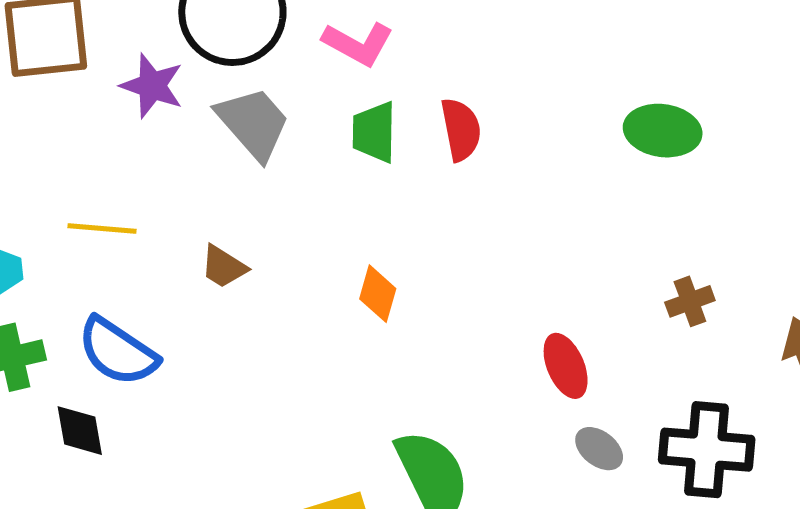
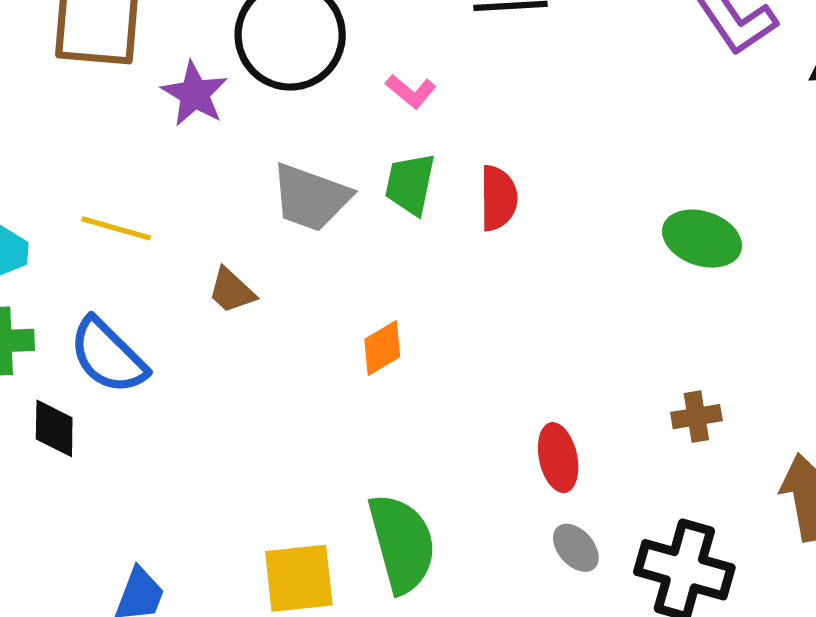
pink L-shape: (358, 44) -> (411, 91), size x0.7
gray trapezoid: (253, 123) -> (311, 197), moved, turned 140
orange diamond: (378, 294) -> (382, 348), turned 32

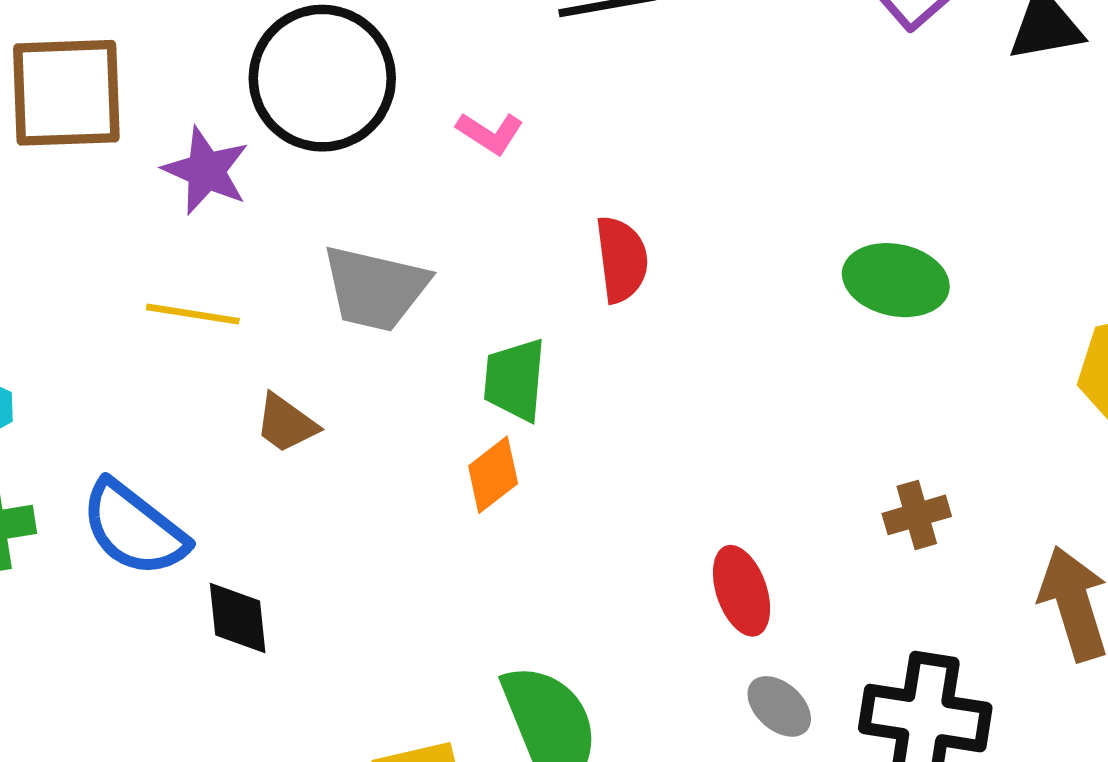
green trapezoid: (410, 184) -> (515, 380), moved
yellow line: (116, 228) -> (193, 314), moved
black diamond: (54, 428) -> (238, 618), moved

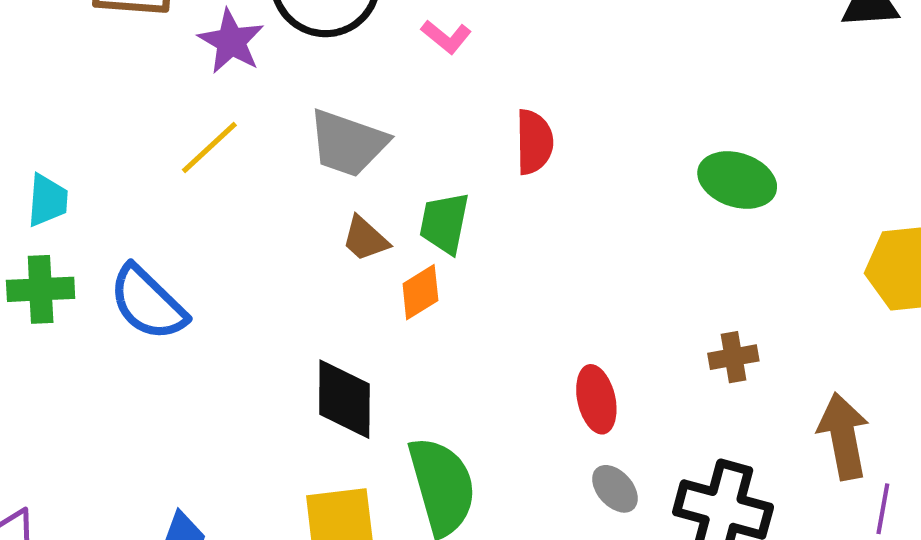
yellow line: (193, 314) -> (209, 147), turned -58
brown trapezoid: (286, 423) -> (365, 239), moved
black diamond: (238, 618) -> (344, 399), moved, size x1.4

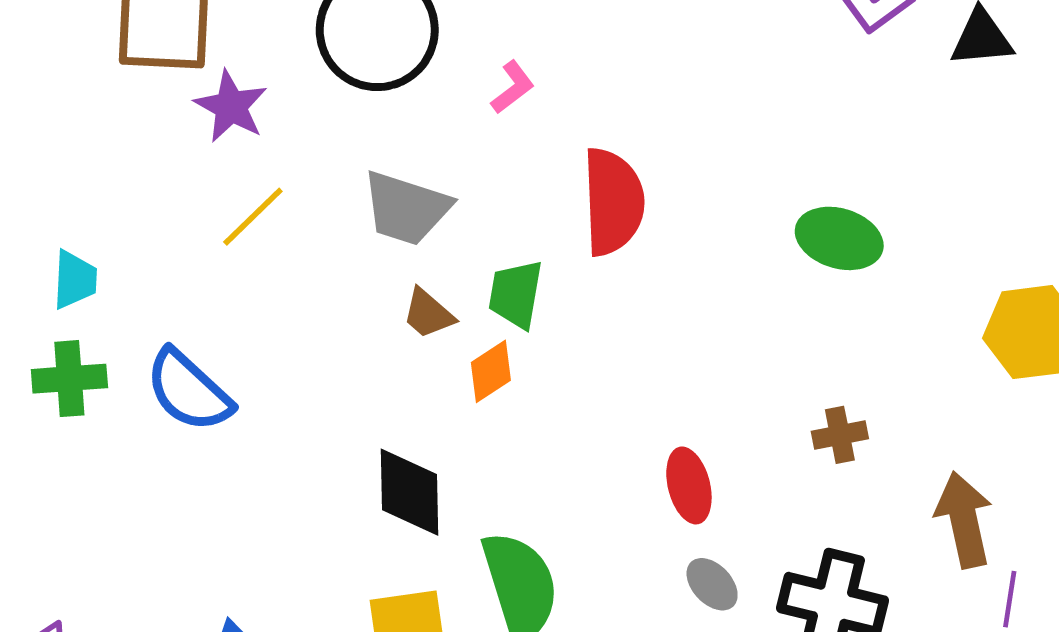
pink L-shape: (446, 37) -> (513, 87), turned -75
purple star: (231, 41) -> (231, 106), moved
red semicircle: (534, 142) -> (613, 202), size x1.5

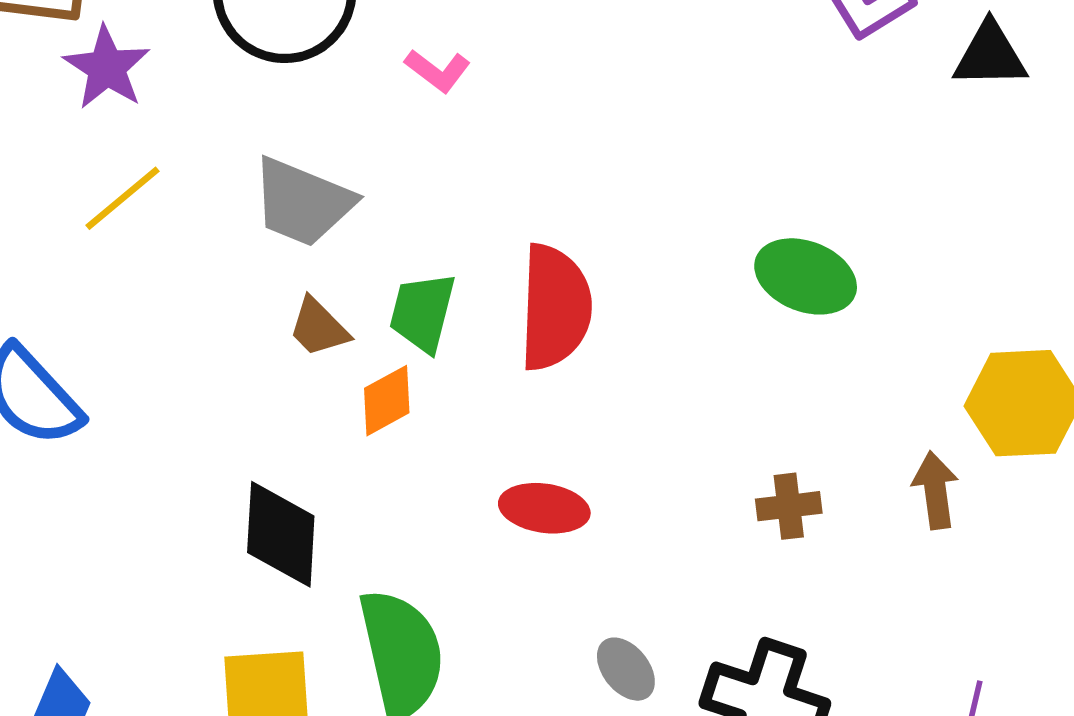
pink L-shape: (513, 87) -> (438, 71), turned 70
red semicircle: (613, 202) -> (555, 307), moved
red ellipse: (689, 485) -> (544, 508), moved, turned -72
brown arrow: (964, 520) -> (935, 490), moved, size x0.7

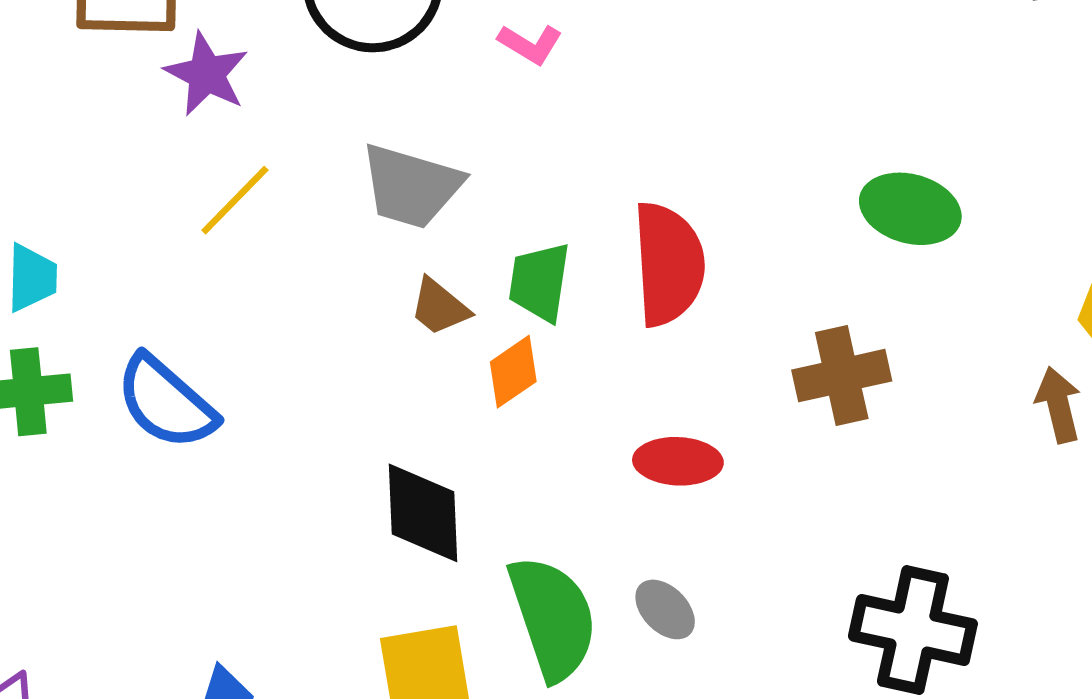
brown cross: (789, 506) -> (842, 376), moved, size x1.5
gray ellipse: (626, 669) -> (665, 609), moved

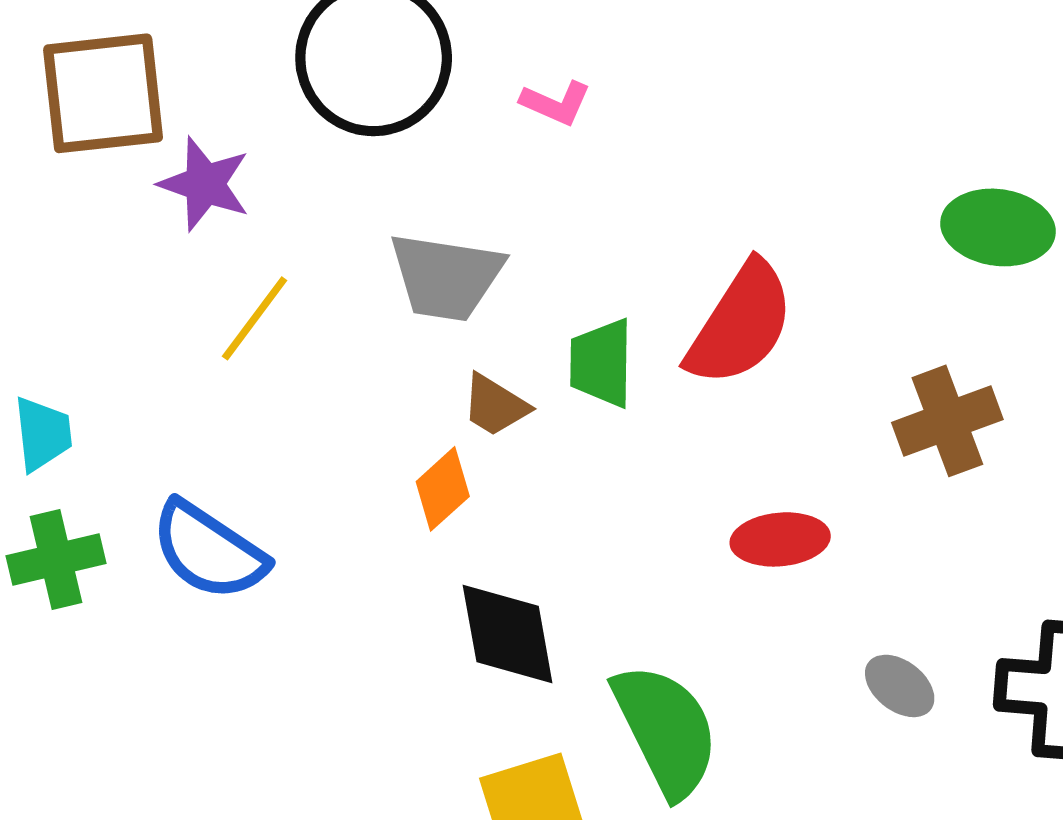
red semicircle: (668, 264) -> (740, 324), turned 44
orange diamond: (513, 372) -> (443, 489), moved
gray ellipse: (665, 609) -> (900, 686), moved

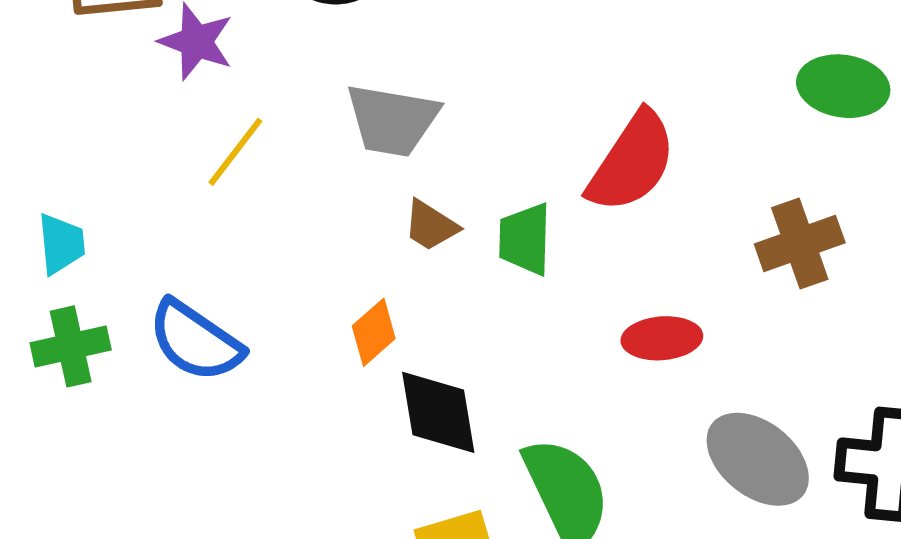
green trapezoid: (601, 363) -> (525, 239), moved
orange diamond: (443, 489) -> (374, 332), moved
gray ellipse: (900, 686) -> (758, 459), size x1.8

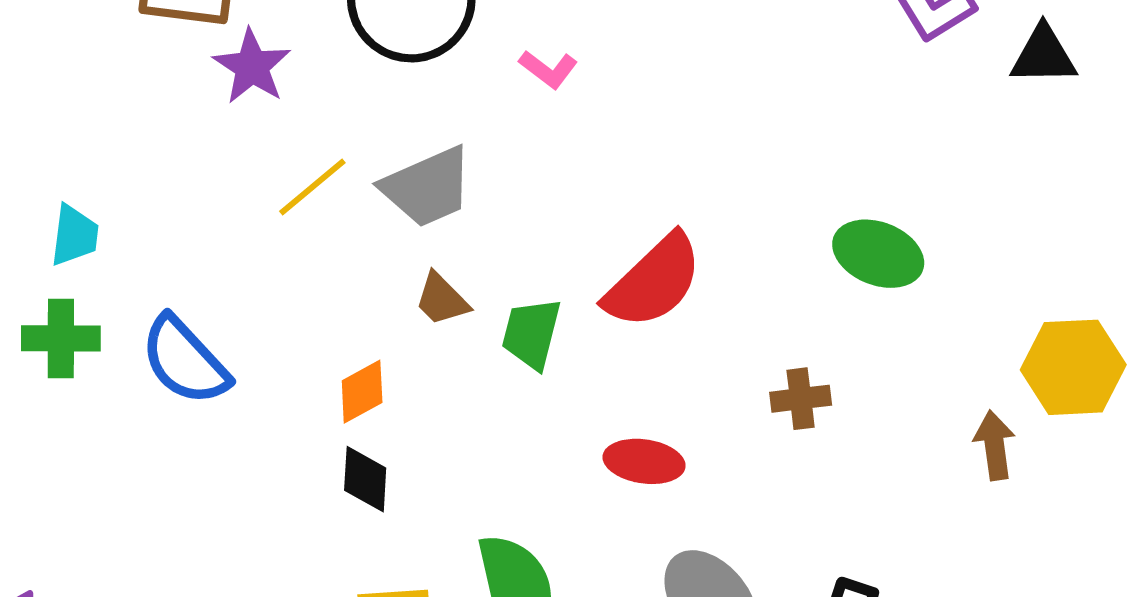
gray trapezoid: (392, 120) -> (427, 187), turned -46
yellow line: (235, 152) -> (312, 187), moved
brown cross: (800, 243) -> (801, 399), size x0.7
black diamond: (438, 412) -> (365, 479), moved, size x0.7

